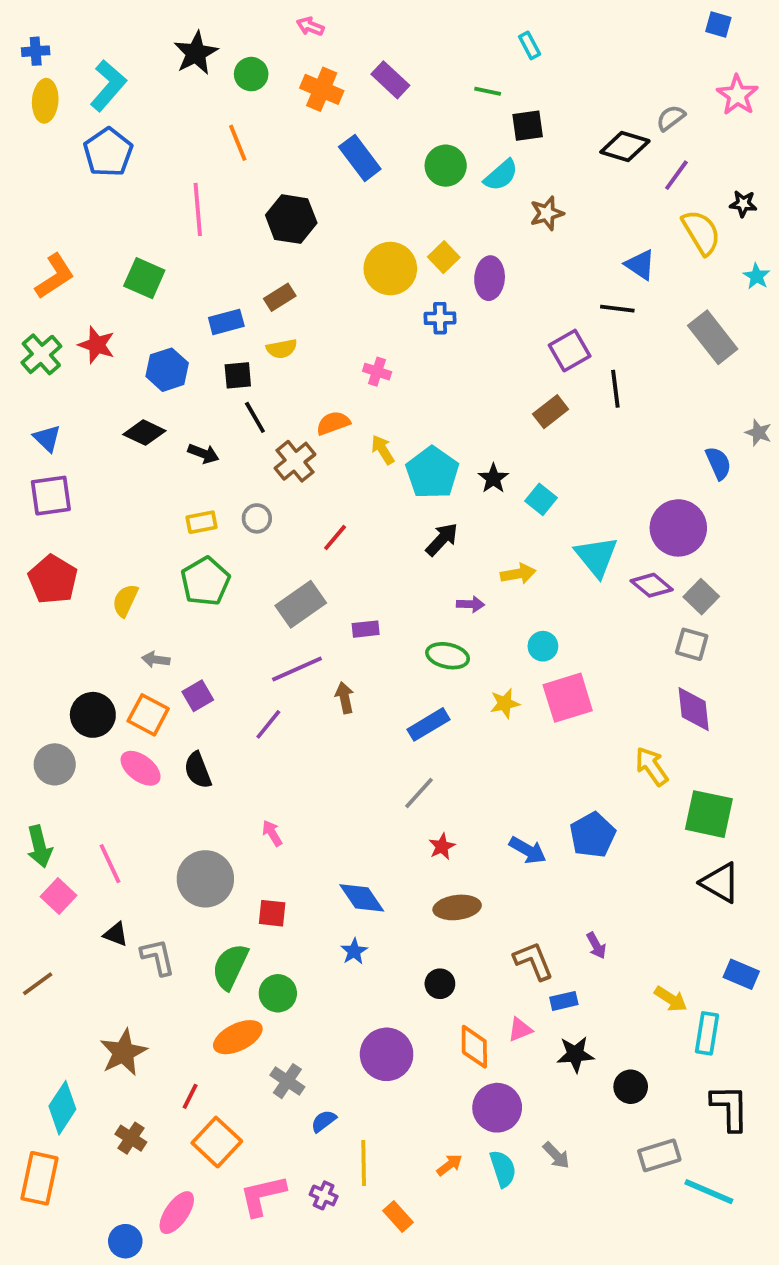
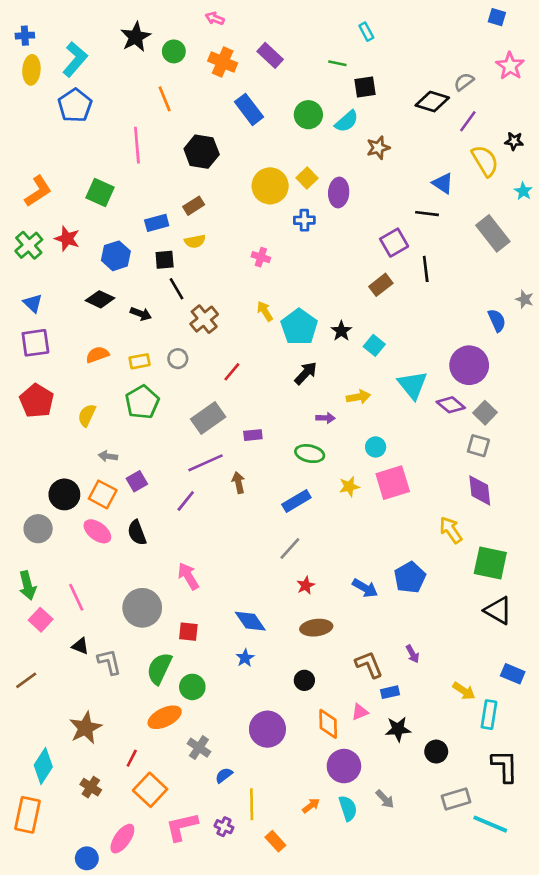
orange semicircle: (333, 423) -> (97, 355), moved
pink arrow: (272, 833) -> (188, 576), size x1.5

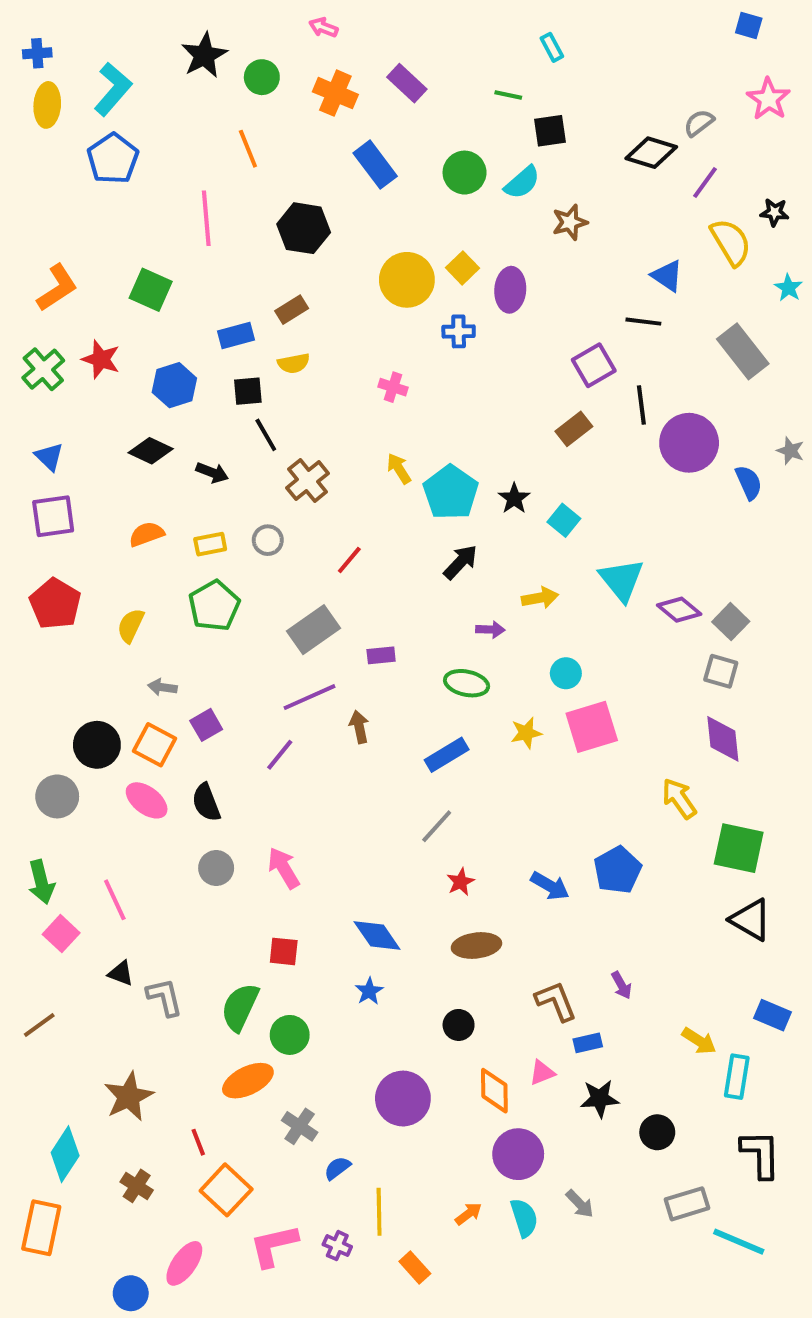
purple circle: (469, 365) -> (689, 443), moved
gray circle: (142, 608) -> (216, 868), moved, size x0.6
red line: (132, 758) -> (198, 1142), turned -48

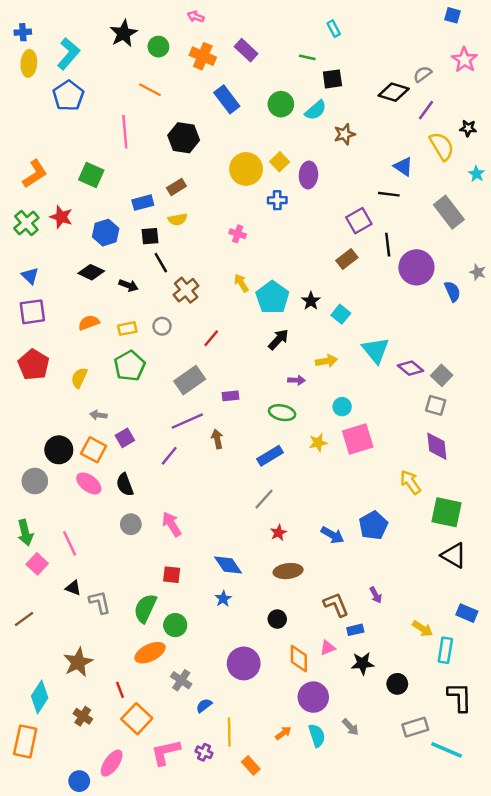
orange line: (248, 149) -> (150, 90), turned -40

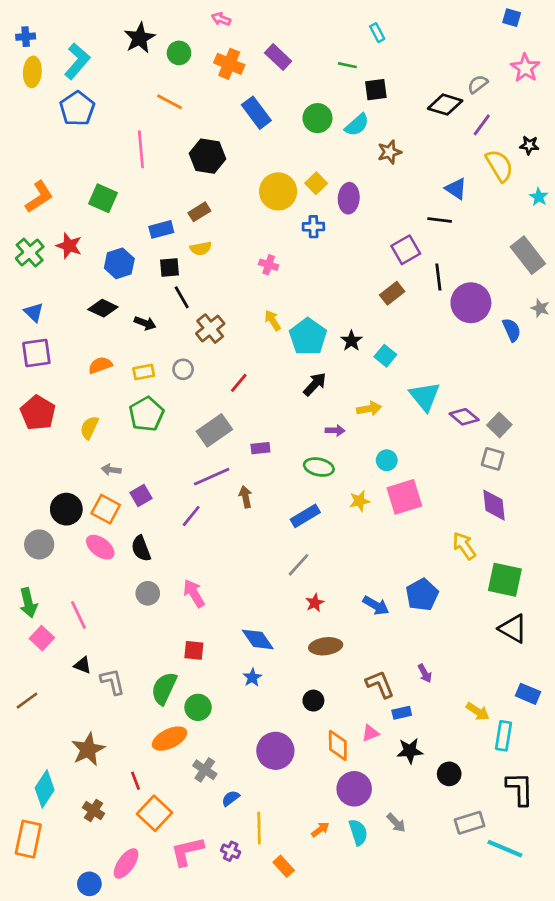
gray rectangle: (449, 212) -> (528, 255), moved

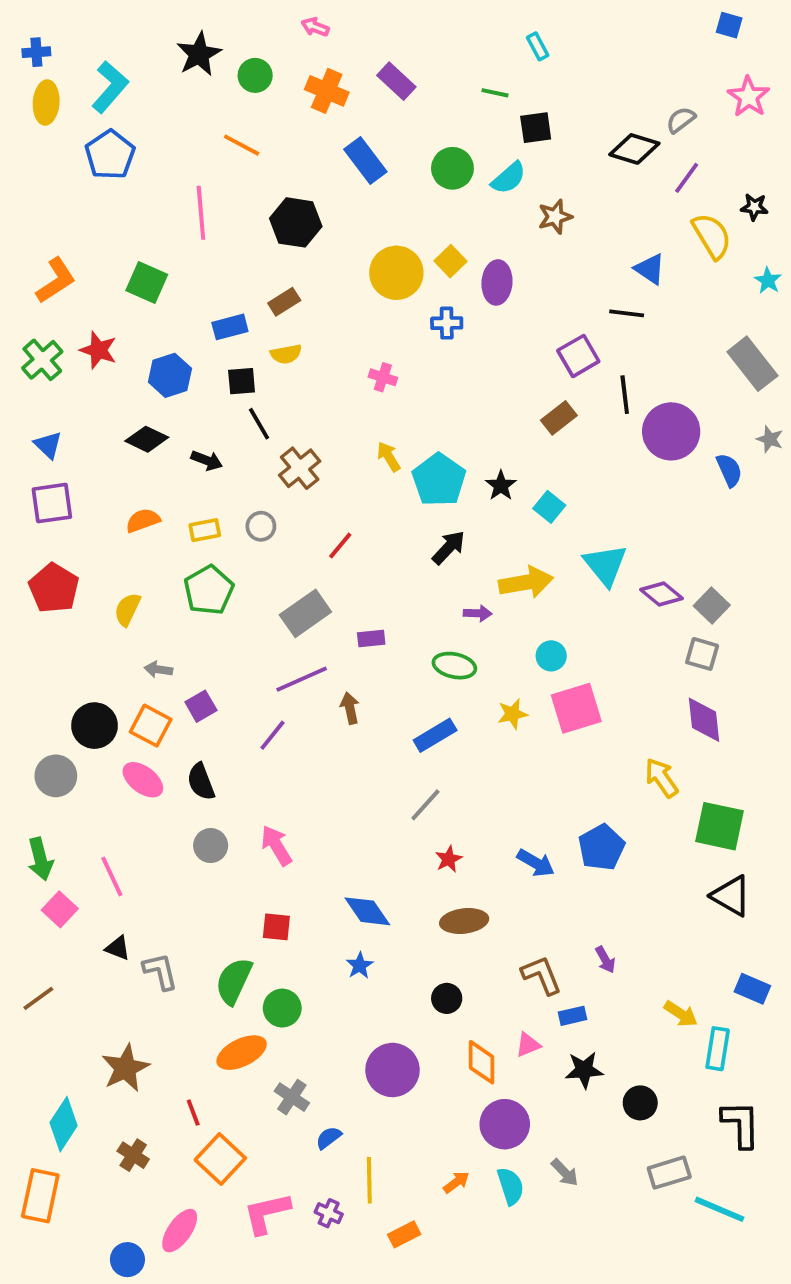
yellow arrow: (369, 409) -> (526, 582), size x1.5
orange rectangle: (284, 866) -> (404, 1234), turned -75

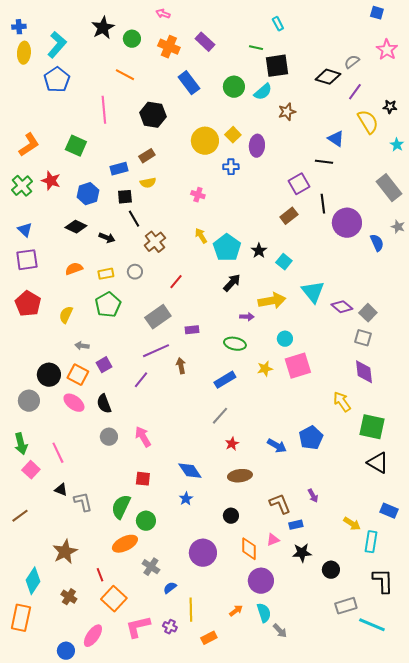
black square: (536, 128) -> (277, 66), size x1.4
gray arrow: (565, 1173) -> (280, 631), moved

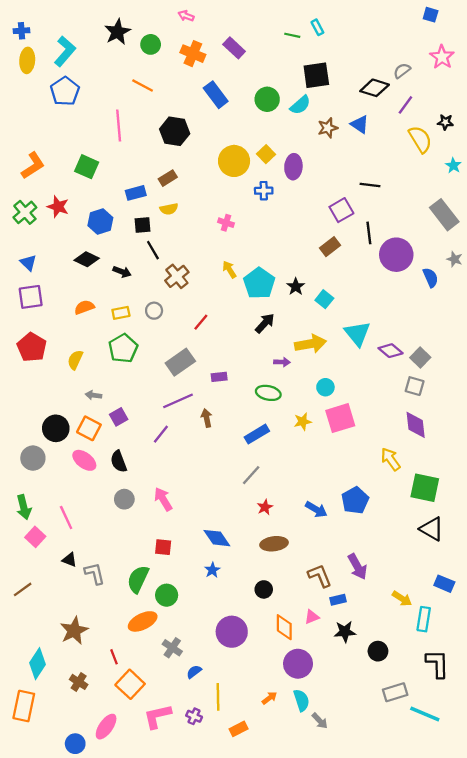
green line: (256, 48) -> (292, 35), moved
blue triangle: (336, 139) -> (360, 124), moved
purple arrow: (313, 496) -> (357, 567), size x1.6

